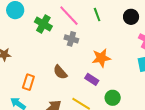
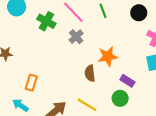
gray cross: (71, 39) -> (76, 37), turned 32
brown semicircle: (60, 72) -> (90, 73), moved, turned 35
purple rectangle: (92, 79) -> (127, 81), moved

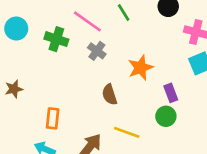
brown semicircle: (90, 73) -> (109, 95), moved
purple rectangle: (127, 81) -> (171, 93), turned 48

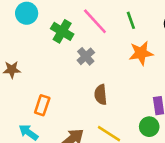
gray cross: (97, 51) -> (86, 56), moved
orange star: (141, 68) -> (141, 53), moved

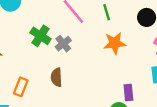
green cross: (62, 31) -> (40, 36), moved
brown semicircle: (101, 95) -> (57, 77), moved

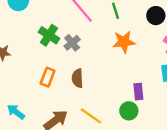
brown semicircle: (57, 77) -> (77, 78), moved
orange rectangle: (21, 87) -> (48, 77), moved

